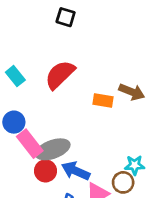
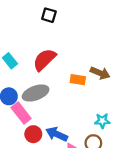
gray ellipse: (53, 149) -> (36, 93), moved
cyan star: (135, 165) -> (102, 121), moved

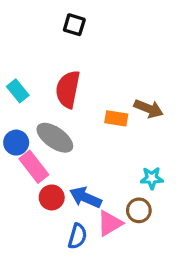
red semicircle: (44, 60) -> (68, 89), turned -35
gray ellipse: (36, 93) -> (55, 138), turned 55

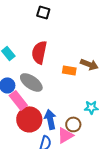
red circle: (52, 197) -> (29, 119), size x1.6
blue arrow: (86, 197) -> (50, 119), turned 54
brown circle: (139, 210) -> (73, 124), moved

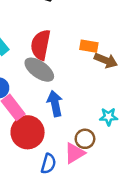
orange rectangle: (69, 70) -> (89, 46), moved
gray ellipse: (31, 82) -> (39, 70), moved
blue arrow: (50, 119) -> (55, 104), moved

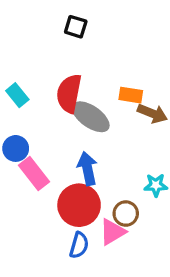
gray ellipse: (39, 70) -> (91, 117), moved
red circle: (28, 132) -> (79, 205), moved

